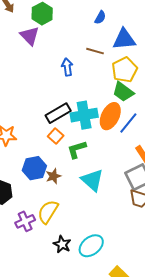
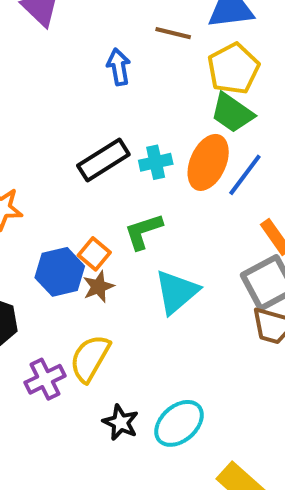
cyan cross: (84, 115) -> (156, 162), size x0.6
orange square: (56, 136) -> (94, 254), moved
cyan triangle: (92, 180) -> (177, 292), turned 40

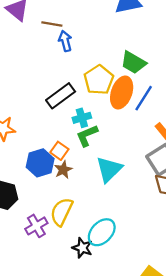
brown line: (173, 33) -> (52, 24), moved
yellow pentagon: (233, 69) -> (99, 80), moved
cyan cross: (156, 162) -> (82, 118), moved
cyan ellipse: (179, 423) -> (102, 232), moved

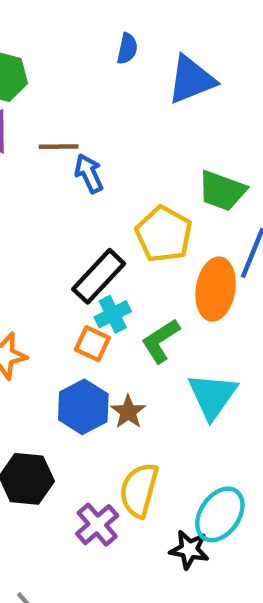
orange ellipse: (122, 92) -> (216, 289), moved
cyan cross: (82, 118) -> (113, 314), moved
orange square: (59, 151) -> (92, 344), moved

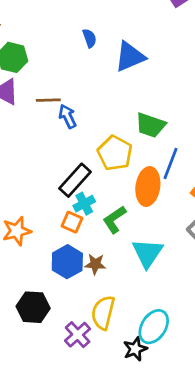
blue semicircle: (127, 49) -> (90, 38), turned -30
brown star: (128, 412) -> (95, 264), turned -30
black star: (189, 550) -> (135, 349), turned -30

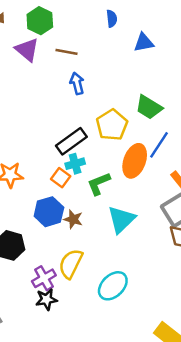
blue triangle: (130, 57) -> (144, 43), size x0.7
brown line: (48, 100) -> (67, 52), moved
black star: (135, 349) -> (46, 299), moved

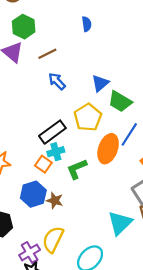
blue triangle: (144, 43) -> (100, 83), moved, turned -30
brown line: (67, 52) -> (47, 54), turned -36
blue arrow: (77, 83) -> (57, 81), turned -30
cyan triangle: (121, 219) -> (120, 223), moved

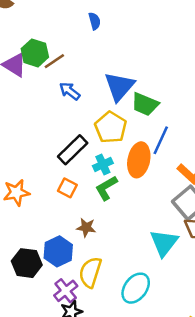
green hexagon: (24, 27) -> (35, 53), moved
blue triangle: (100, 83) -> (119, 86), size x1.5
cyan cross: (56, 152) -> (103, 164), moved
blue hexagon: (33, 194) -> (58, 251), moved

